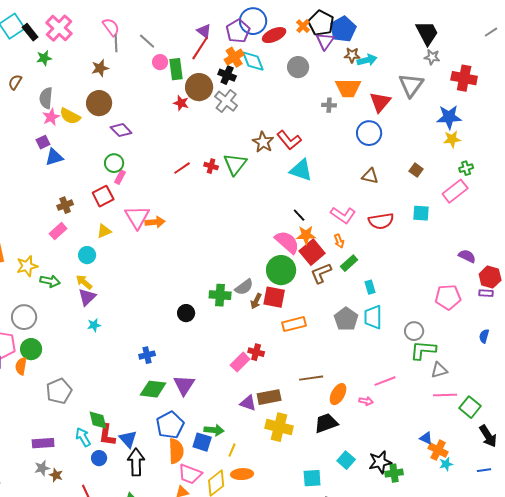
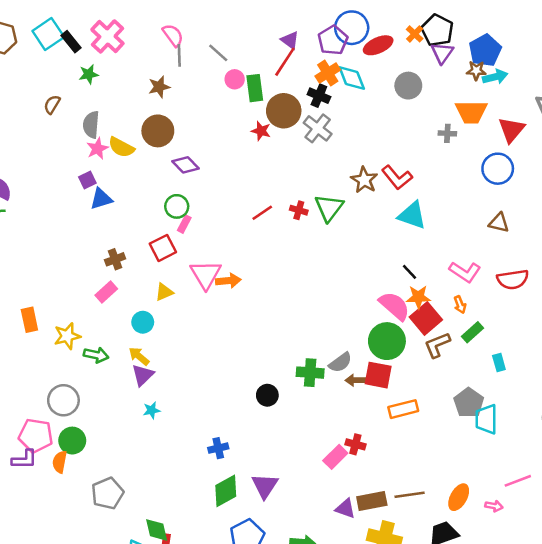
blue pentagon: (343, 29) -> (485, 50), moved
brown arrow: (256, 301) -> (355, 380), turned 63
cyan trapezoid: (373, 317) -> (486, 419), moved
brown line: (311, 378) -> (410, 495), moved
green diamond: (153, 389) -> (226, 491), turned -36

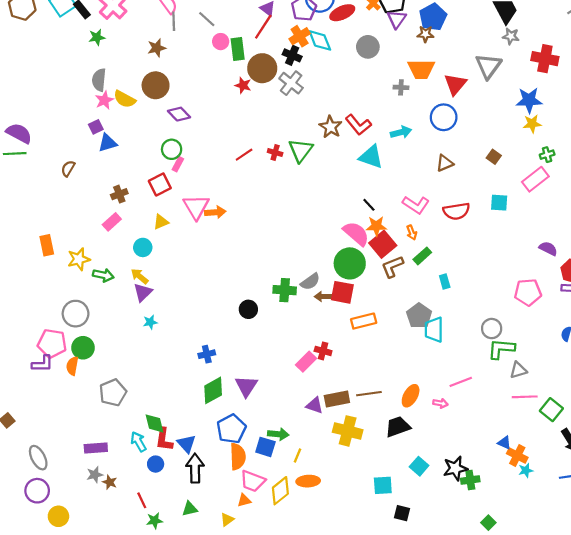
cyan arrow: (495, 77) -> (401, 132), moved
brown semicircle: (52, 104) -> (68, 168), moved
brown triangle: (499, 223) -> (445, 163), turned -36

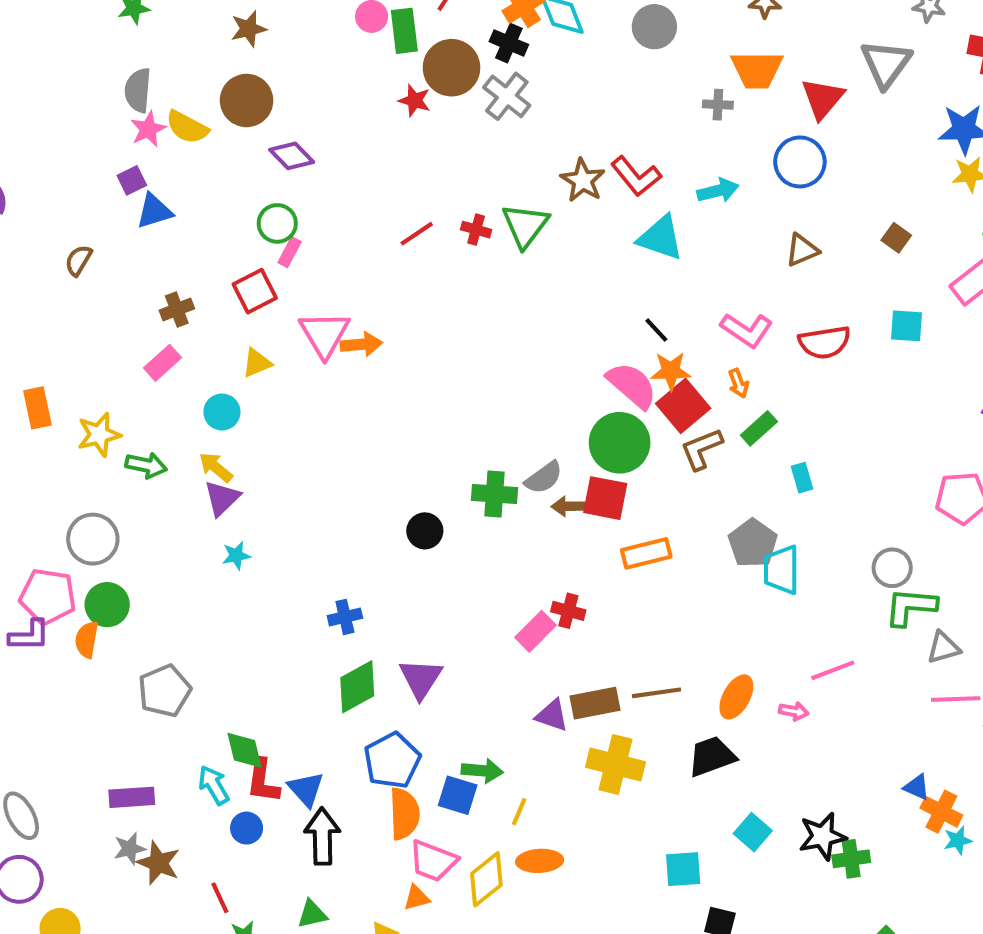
brown star: (110, 482) -> (158, 863), size x1.5

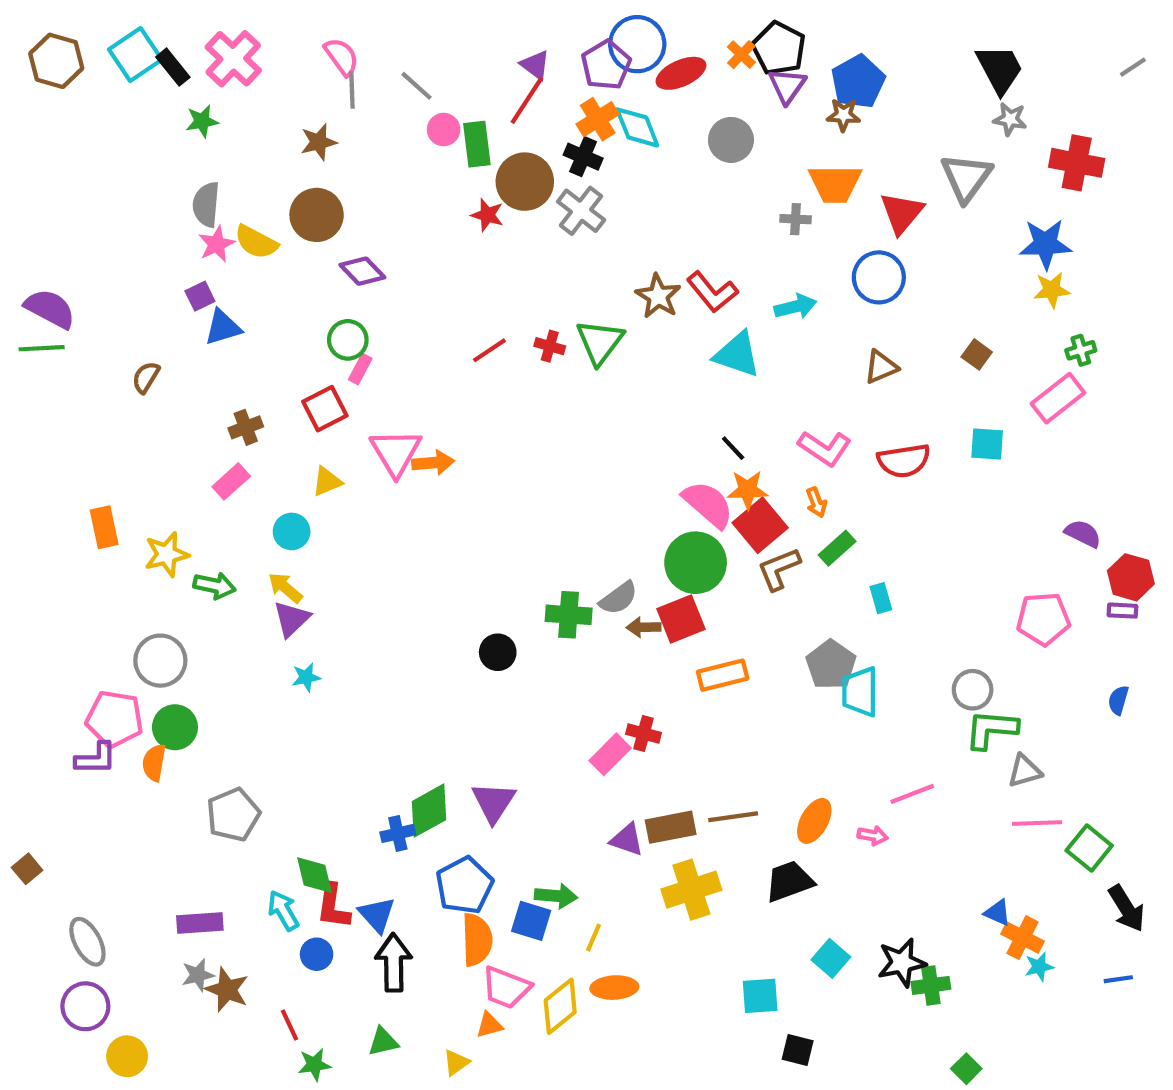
red square: (605, 498) -> (681, 619), turned -33
blue cross: (345, 617) -> (398, 833), moved
yellow cross: (615, 765) -> (691, 890), turned -32

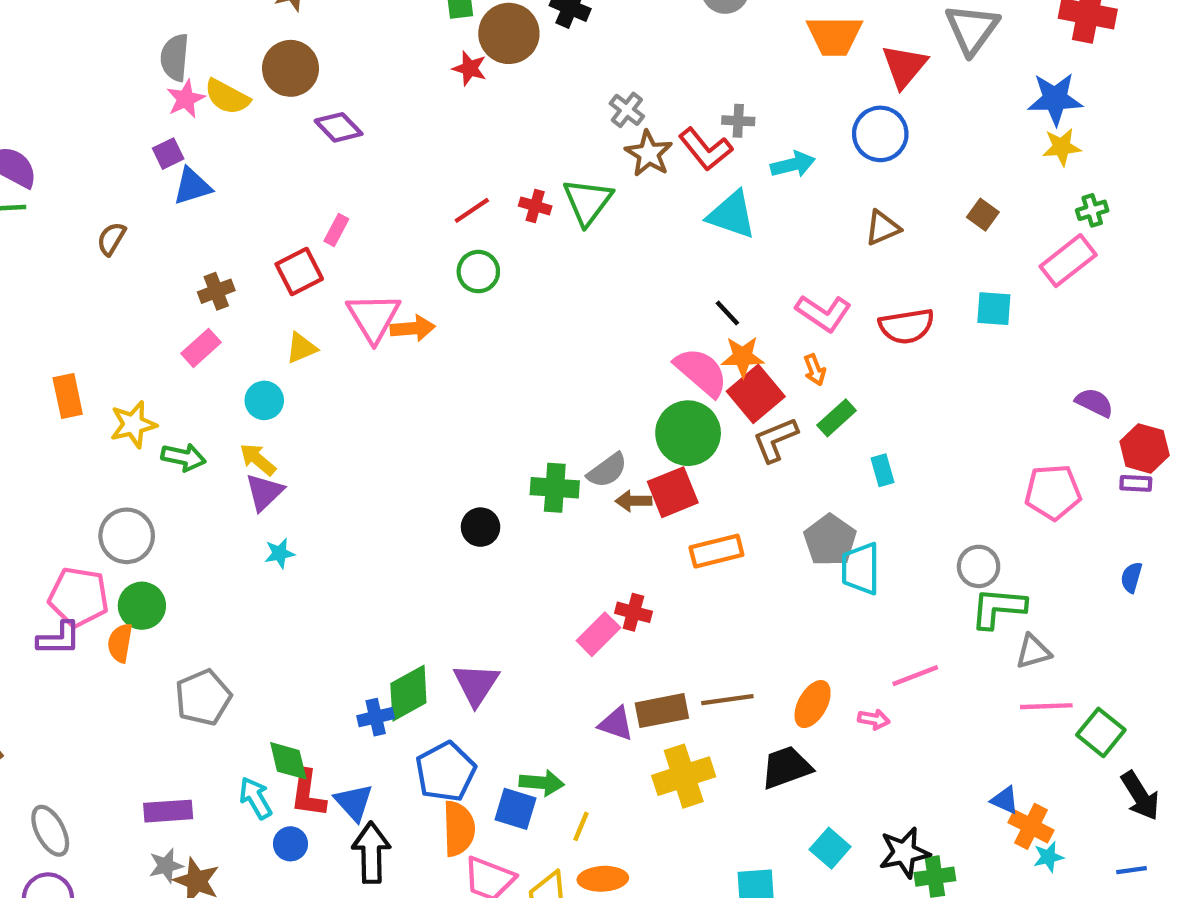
gray cross: (581, 211) -> (627, 110), moved, size x0.7
gray cross: (796, 219) -> (738, 121), moved
green circle: (348, 340) -> (478, 272), moved

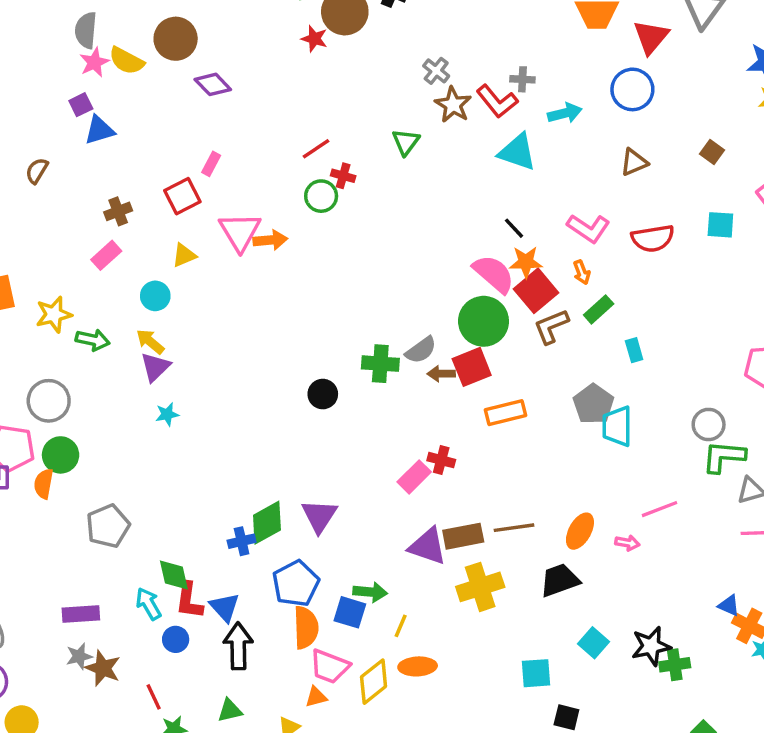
green triangle: (588, 202) -> (406, 142), size x0.7
red cross: (535, 206) -> (343, 176), moved
purple triangle: (616, 724) -> (428, 546), size x1.4

